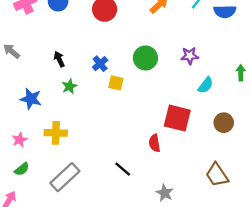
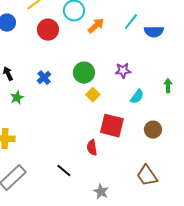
yellow square: (116, 83) -> (93, 95), moved, turned 32

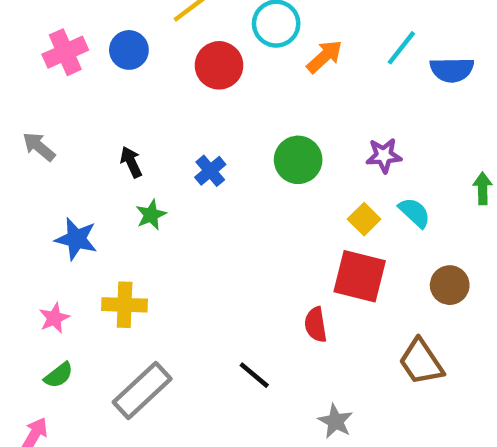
yellow square: (93, 95) -> (364, 219), moved
cyan semicircle: (137, 97) -> (415, 213), turned -84
brown trapezoid: (147, 176) -> (421, 362), moved

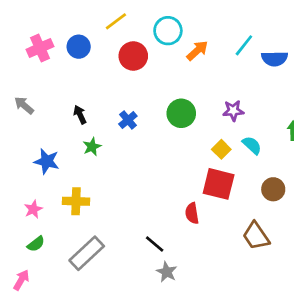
gray star: (335, 421) -> (167, 272), moved

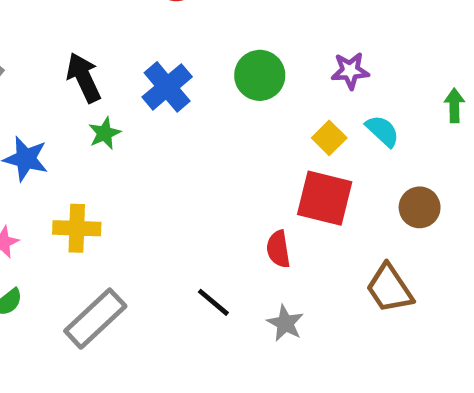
black arrow: (80, 115) -> (84, 78), size x1.5
blue cross: (128, 120) -> (167, 87), size x1.5
gray star: (167, 272) -> (285, 323), moved

